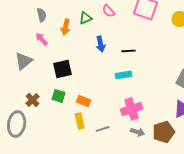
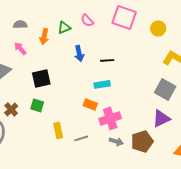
gray semicircle: (42, 15) -> (20, 24), turned -80
orange rectangle: (84, 101) -> (90, 104), moved

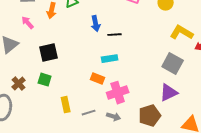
blue arrow: (79, 53) -> (96, 24), moved
gray arrow: (116, 141) -> (114, 117), moved

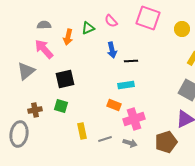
pink arrow: (28, 23) -> (44, 49), size x1.5
brown cross: (19, 84) -> (35, 110), turned 32

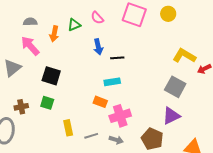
yellow circle: (182, 29) -> (168, 14), moved
black square: (65, 79) -> (51, 76), turned 30
brown pentagon: (166, 142) -> (152, 139), turned -30

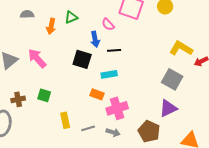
pink semicircle: (97, 18) -> (108, 24), moved
pink arrow: (30, 46) -> (37, 58), moved
black square: (51, 76) -> (82, 59), moved

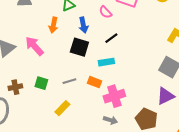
orange arrow: (51, 26) -> (53, 25), moved
blue arrow: (95, 39) -> (83, 25), moved
black line: (114, 50) -> (111, 38), turned -32
yellow rectangle: (65, 120) -> (62, 108), turned 56
gray line: (88, 128) -> (69, 81), moved

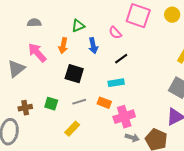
pink arrow: (34, 46) -> (37, 53), moved
black square: (79, 47) -> (74, 74), moved
gray arrow: (110, 120) -> (132, 138), moved

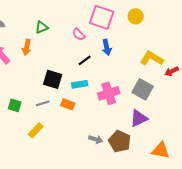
blue arrow: (93, 46) -> (107, 47), moved
black square: (74, 74) -> (53, 79), moved
pink cross: (124, 117) -> (109, 93), moved

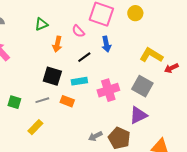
orange arrow: (27, 47) -> (57, 44), moved
gray arrow: (96, 139) -> (95, 136), turned 136

